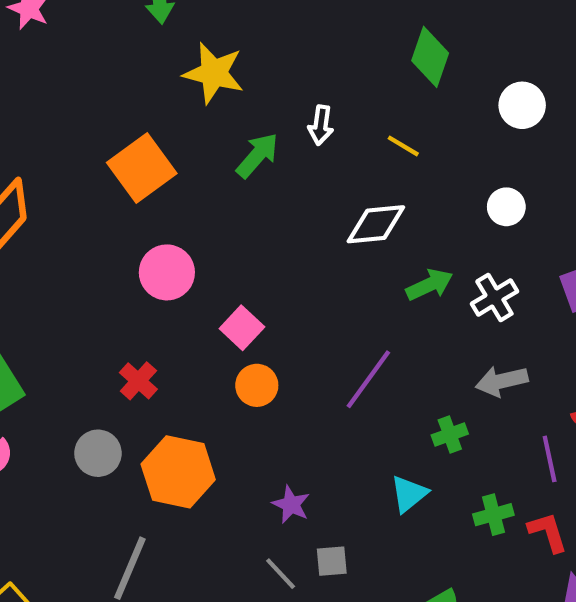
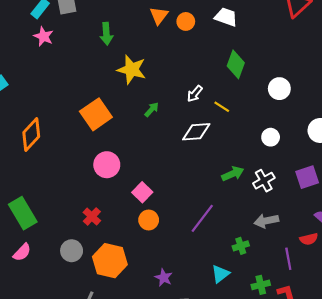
white arrow: (321, 125) -> (195, 94), moved, turned 30
green arrow: (257, 155) -> (152, 110), size x0.7
white diamond: (376, 224) -> (196, 132), moved

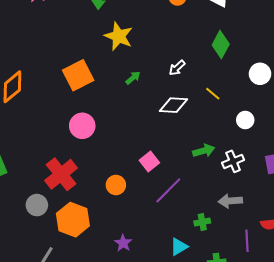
yellow line: (222, 107) -> (213, 94), moved
pink square: (142, 192) -> (149, 161), moved
red cross: (92, 216) -> (61, 174), size x1.8

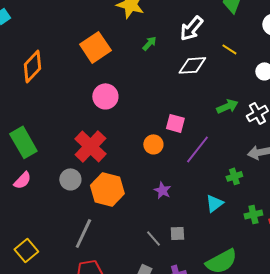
white arrow: (177, 68) -> (191, 28), size x1.5
pink square: (149, 161) -> (175, 123), turned -30
orange circle: (116, 185) -> (153, 144), moved
purple star: (123, 243) -> (162, 190), moved

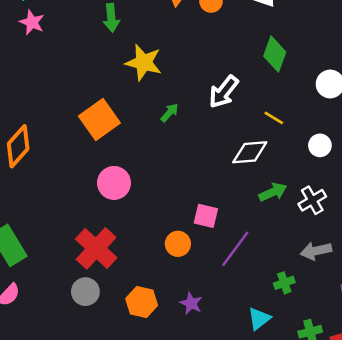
white diamond: (192, 65) -> (250, 152), moved
gray circle: (70, 179) -> (85, 292), moved
orange hexagon: (107, 189) -> (142, 302), moved, size x0.7

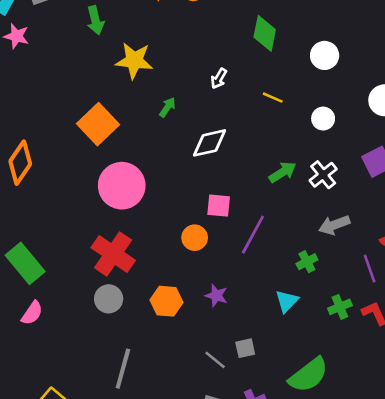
white arrow: (224, 92) -> (219, 79), size x0.6
white diamond: (250, 152) -> (210, 143), moved
pink circle: (114, 183) -> (122, 186), size x1.4

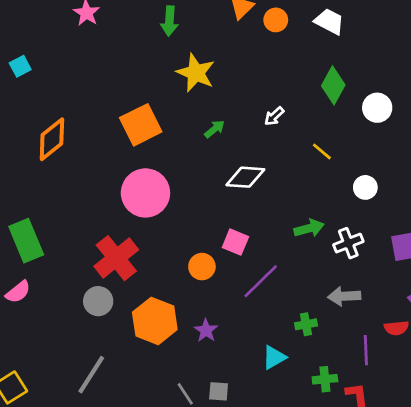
white circle: (325, 55) -> (377, 108), moved
orange hexagon: (166, 301) -> (155, 321), size x1.4

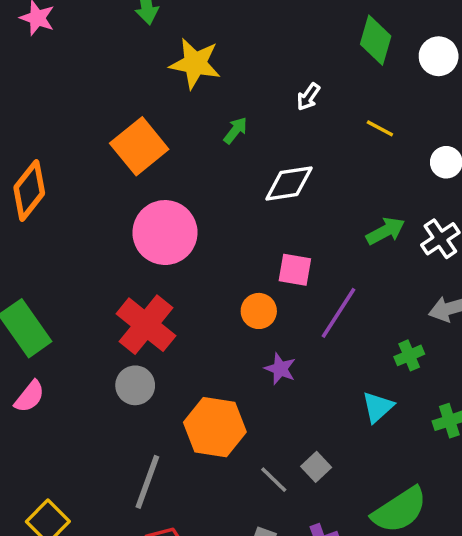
orange hexagon: (155, 321) -> (215, 427), moved
purple star: (206, 330) -> (280, 369), moved
gray square: (219, 391) -> (316, 467), turned -35

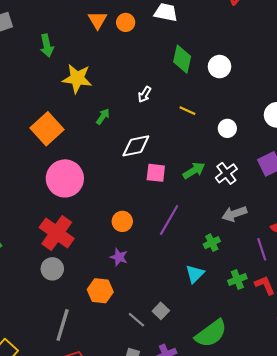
pink square: (295, 270) -> (156, 173), moved
purple star: (280, 369) -> (119, 257), moved
orange hexagon: (215, 427) -> (100, 291), size x0.7

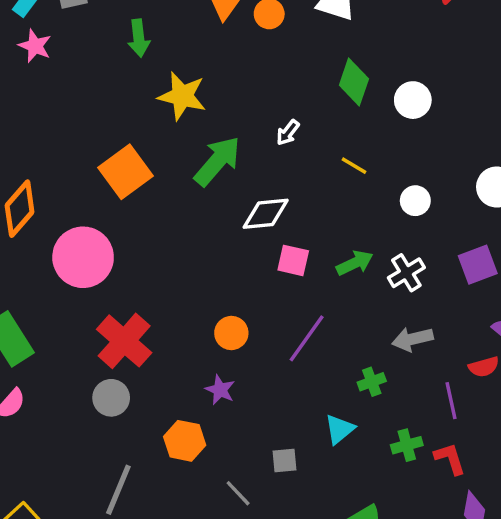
green arrow: (103, 116) -> (217, 161), size x2.0
pink circle: (65, 178) -> (83, 257), moved
gray square: (161, 311) -> (284, 461), moved, turned 35

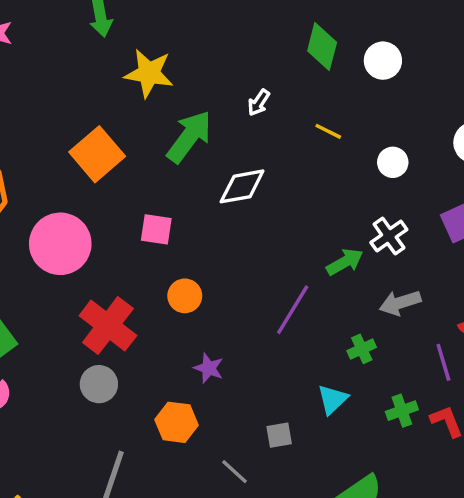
pink square: (293, 260) -> (156, 229), moved
green arrow: (355, 263) -> (345, 262), moved
orange circle: (231, 333) -> (185, 296), moved

